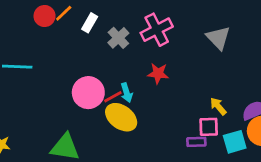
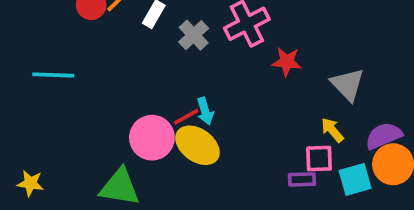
gray triangle: (218, 38) -> (348, 84), moved
red star: (158, 73) -> (287, 62), moved
pink circle: (88, 93) -> (152, 138), moved

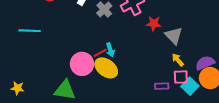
gray triangle: (348, 84) -> (174, 36), moved
pink square: (319, 159) -> (181, 77), moved
cyan square: (355, 179) -> (190, 86), turned -30

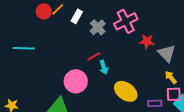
red line: (100, 53) -> (94, 56), moved
yellow ellipse: (106, 68) -> (126, 91), moved

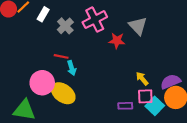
gray triangle: (167, 53) -> (138, 26), moved
red line: (94, 56) -> (61, 56), turned 40
yellow ellipse: (126, 91) -> (63, 93), moved

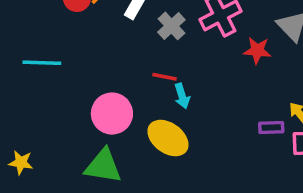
pink circle: (42, 83) -> (112, 114), moved
purple rectangle: (125, 106) -> (271, 128), moved

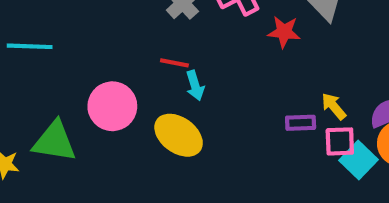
green triangle: (103, 166) -> (54, 141), moved

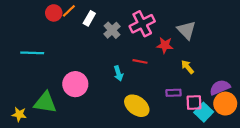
red line: (174, 63) -> (140, 61), moved
yellow arrow: (334, 106) -> (187, 67), moved
yellow ellipse: (179, 135) -> (137, 106), moved

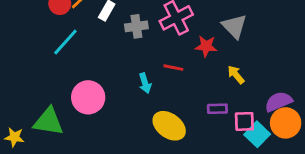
gray cross: (112, 30) -> (136, 26), turned 35
cyan line: (32, 53) -> (65, 42), moved, turned -50

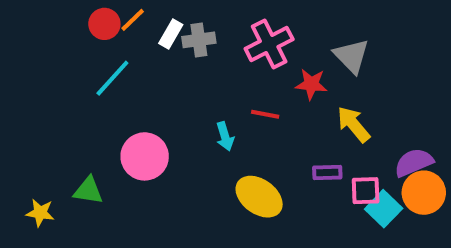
gray cross: (136, 26) -> (199, 40), moved
yellow arrow: (236, 75) -> (353, 124), size x1.4
green triangle: (48, 121) -> (88, 191), size x0.7

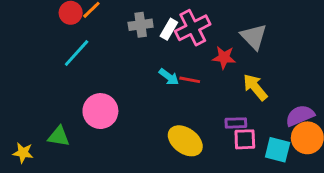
white rectangle: (171, 34) -> (169, 29), moved
cyan arrow: (225, 136) -> (169, 77), moved, turned -36
pink square: (366, 191) -> (245, 139), moved
cyan square: (384, 209) -> (278, 150), turned -30

